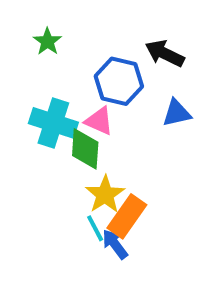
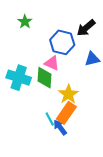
black arrow: (165, 53) -> (86, 28), turned -66
cyan cross: (53, 123) -> (19, 78), moved
yellow star: (105, 195) -> (68, 94), moved

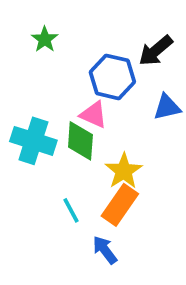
cyan line: (50, 119) -> (71, 210), moved
blue arrow: (60, 127) -> (105, 250), moved

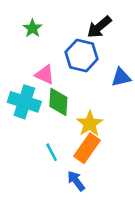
black arrow: (156, 51) -> (99, 27), moved
pink triangle: (94, 115) -> (45, 75), moved

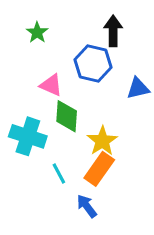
black arrow: (99, 27) -> (113, 31), turned 130
cyan cross: (24, 102) -> (28, 136), moved

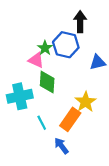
green star: (37, 32) -> (45, 48), moved
cyan cross: (28, 136) -> (20, 96), turned -30
yellow star: (102, 141) -> (86, 102), moved

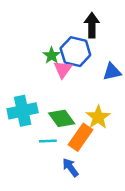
pink triangle: (36, 60) -> (63, 69), moved, turned 42
green diamond: (47, 82) -> (62, 118), moved, turned -40
cyan line: (42, 123) -> (48, 141), turned -64

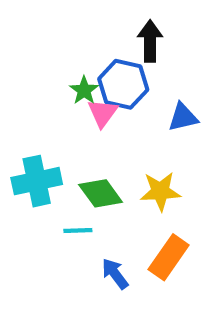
yellow star: (98, 117) -> (160, 191), turned 30
orange rectangle: (81, 137) -> (169, 257), moved

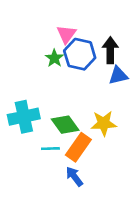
black arrow: (150, 41) -> (110, 50), moved
pink triangle: (103, 113) -> (66, 34), moved
orange rectangle: (169, 257) -> (78, 147), moved

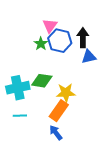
yellow star: (104, 123) -> (66, 93), moved
green diamond: (65, 125) -> (42, 81), moved, turned -45
cyan line: (50, 149) -> (20, 116), moved

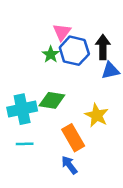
yellow star: (66, 93) -> (97, 115), moved, turned 30
orange rectangle: (59, 111) -> (73, 138), turned -65

